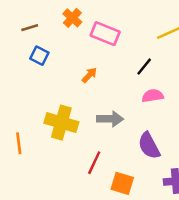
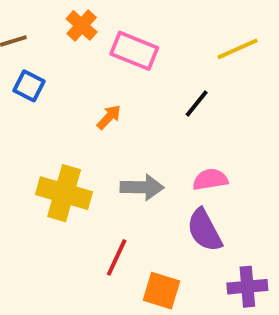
pink semicircle: (153, 96) -> (210, 179), moved

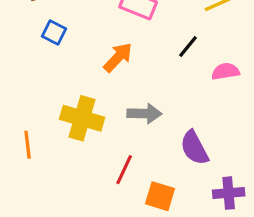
orange arrow: (109, 117) -> (118, 57), size x1.5
pink semicircle: (210, 179) -> (225, 71), moved

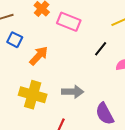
orange arrow: (118, 57) -> (39, 56), moved

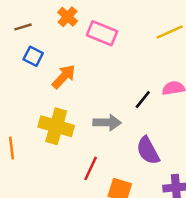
black line: (101, 49) -> (143, 100), moved

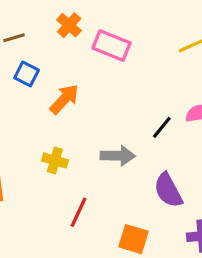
yellow cross: (56, 126) -> (55, 160), size x0.6
red line: (91, 168) -> (78, 212), moved

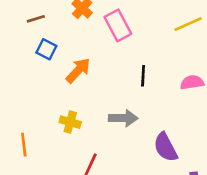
pink rectangle: (112, 46) -> (118, 25), turned 40
black line: (162, 127) -> (143, 76), moved, turned -36

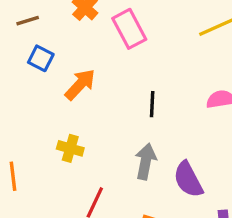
black line: (143, 76) -> (152, 104), moved
gray arrow: (123, 118) -> (146, 161), moved, turned -80

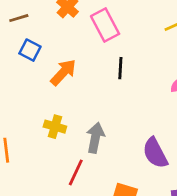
black line: (152, 104) -> (120, 68), moved
gray arrow: (146, 161) -> (95, 138), moved

